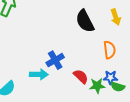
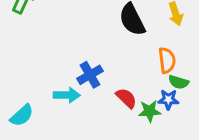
green semicircle: (118, 87) -> (179, 82), moved

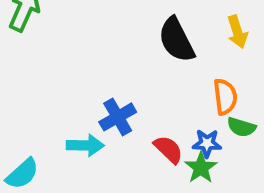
blue star: (168, 100) -> (207, 143), moved
green star: (150, 111) -> (201, 168), turned -30

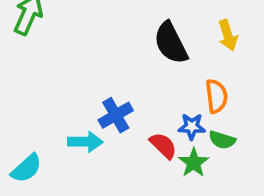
green semicircle: (241, 127) -> (222, 140), moved
blue star: (207, 143) -> (192, 127), moved

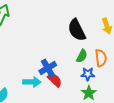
green semicircle: (222, 140) -> (82, 56), moved, turned -80
red semicircle: (163, 146) -> (55, 80), moved

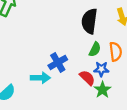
black semicircle: (77, 30) -> (89, 21), turned 35
red semicircle: (55, 80) -> (87, 78), moved

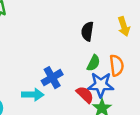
black semicircle: (89, 21) -> (87, 31), size x0.7
blue star: (101, 69) -> (101, 85), size x1.5

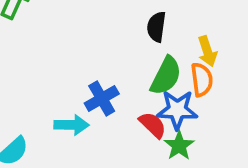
yellow arrow: (124, 27) -> (207, 51), moved
green semicircle: (93, 63) -> (166, 76), size x1.5

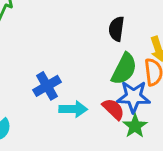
blue cross: (102, 98) -> (47, 86), moved
cyan arrow: (72, 125) -> (73, 109), moved

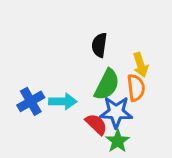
cyan arrow: (73, 109) -> (63, 101), moved

